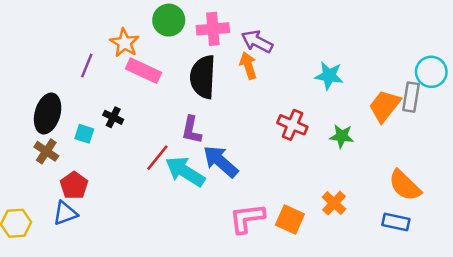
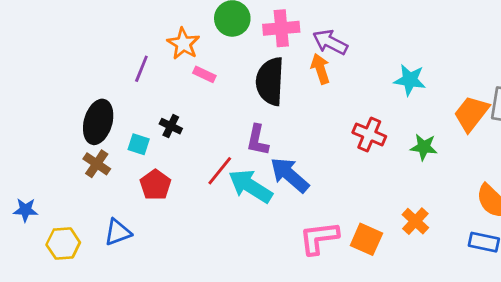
pink rectangle: (143, 71) -> (204, 74), size x0.6
red pentagon: (74, 185) -> (155, 185), moved

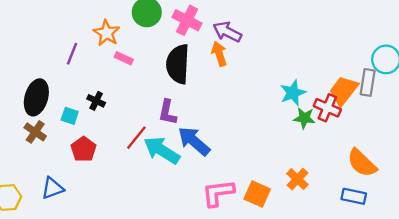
pink cross: (281, 28) -> (187, 20), turned 32
cyan star: (410, 80) -> (293, 93), moved, turned -30
red cross: (369, 134) -> (327, 108), moved

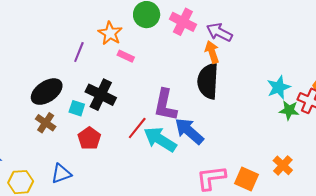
black semicircle: (178, 64) -> (208, 81), moved
black ellipse: (36, 97) -> (47, 92), turned 40
black cross: (96, 101) -> (101, 95), size x1.8
purple L-shape: (167, 112) -> (165, 105), size x1.4

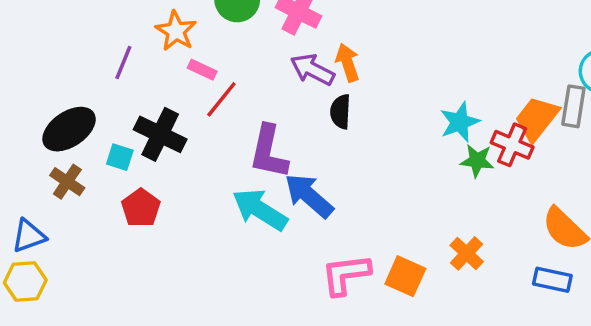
purple arrow: (219, 32) -> (312, 70), moved
black semicircle: (208, 81) -> (340, 112), size x0.6
red line: (137, 128) -> (221, 99), moved
blue triangle: (61, 174) -> (29, 236), moved

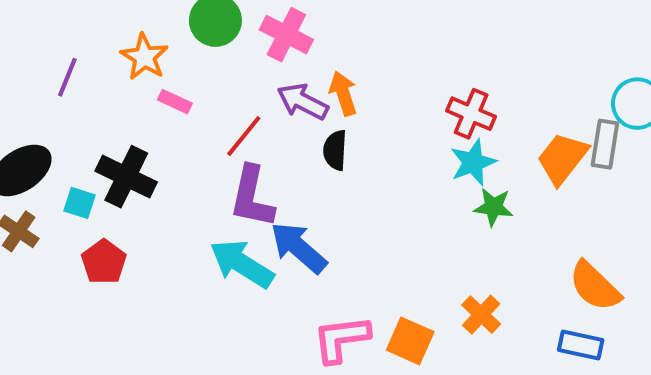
purple line: (123, 63) -> (67, 77), moved
red line: (221, 99) -> (244, 136), moved
red cross: (512, 145) -> (471, 114), moved

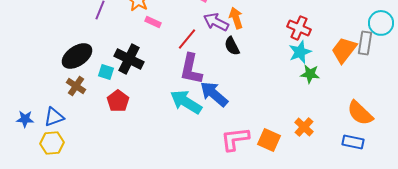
black semicircle: (335, 150) -> (232, 46), turned -30

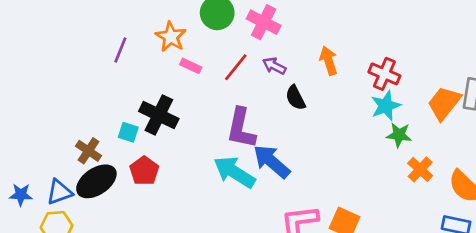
orange arrow: (236, 18) -> (329, 61), moved
purple arrow: (216, 22) -> (274, 66), size x0.7
red line: (187, 39) -> (236, 67), moved
black ellipse: (77, 56) -> (96, 181), moved
orange cross: (304, 127) -> (420, 169), moved

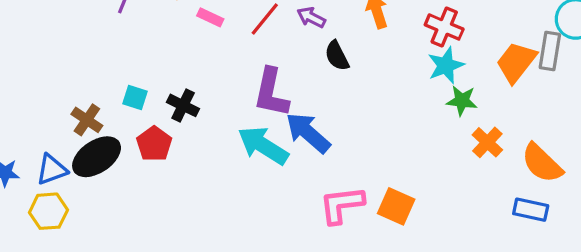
black cross: (159, 115) -> (183, 105), moved, size x0.7

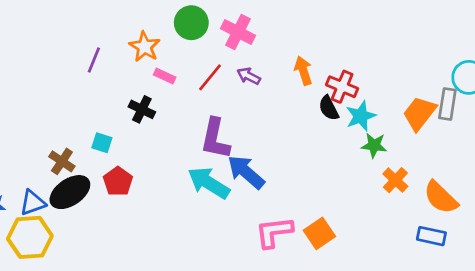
red cross: (444, 27) -> (342, 87), moved
black semicircle: (337, 56) -> (329, 108), moved
black cross: (183, 105) -> (142, 109), moved
orange square: (396, 206) -> (319, 233), turned 32
yellow hexagon: (48, 211) -> (30, 237), size x1.4

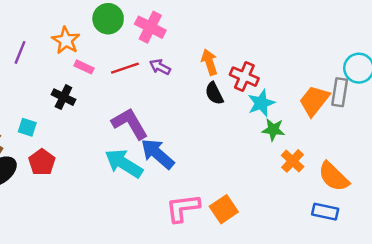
red line: (210, 77) -> (125, 68), turned 32
black semicircle: (329, 108) -> (214, 93), moved
purple L-shape: (215, 139) -> (130, 124), turned 138

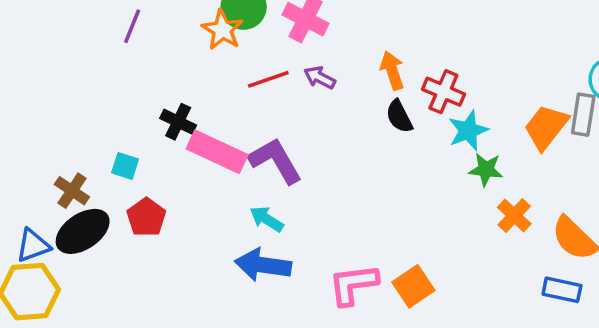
orange star: (66, 40) -> (222, 30), moved
purple line: (20, 52) -> (132, 26), moved
pink rectangle: (84, 67) -> (217, 152), moved, size x2.0
blue arrow: (158, 154) -> (263, 265), moved, turned -33
cyan arrow: (124, 163) -> (267, 219), size x0.6

